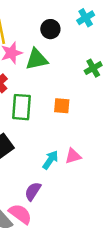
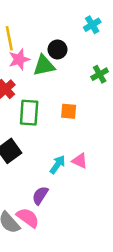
black circle: (50, 29) -> (58, 49), moved
pink triangle: (73, 156) -> (80, 161), turned 42

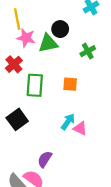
pink star: (19, 59) -> (26, 38), turned 30
green cross: (100, 74) -> (88, 51), moved
cyan arrow: (58, 164) -> (68, 122), moved

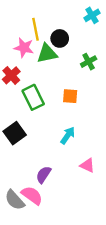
yellow line: (17, 19) -> (35, 29), moved
green rectangle: (35, 85) -> (33, 97), turned -30
pink triangle: (80, 128) -> (87, 165), moved

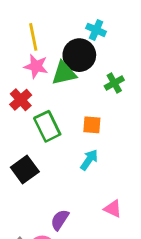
cyan cross: (92, 15) -> (96, 30), moved, turned -35
yellow line: (35, 29) -> (33, 37), moved
black circle: (60, 38) -> (79, 55), size x1.5
cyan arrow: (68, 135) -> (89, 160), moved

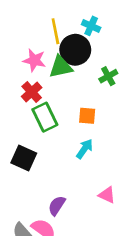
yellow line: (33, 37) -> (55, 31), moved
red cross: (21, 100) -> (32, 92), moved
black square: (25, 170) -> (24, 158), turned -30

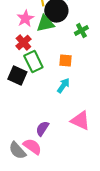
pink star: (34, 60) -> (25, 19), turned 30
black square: (24, 158) -> (17, 76), moved
pink triangle: (107, 195) -> (80, 121), size x1.5

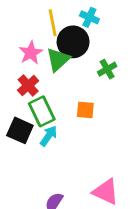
green triangle: (45, 24) -> (58, 60), turned -30
cyan arrow: (63, 86) -> (49, 136), moved

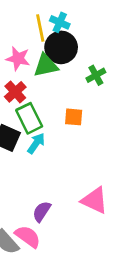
cyan cross: (89, 17) -> (60, 22), moved
pink star: (31, 53) -> (18, 59), turned -30
green triangle: (58, 60) -> (46, 65), turned 30

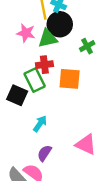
red cross: (15, 92) -> (44, 65), moved, turned 35
orange square: (74, 117) -> (70, 79), size x1.5
cyan arrow: (36, 143) -> (40, 124), moved

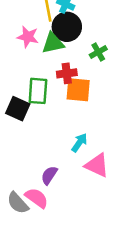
red cross: (44, 65) -> (67, 73), moved
green rectangle: (35, 80) -> (38, 91), turned 30
cyan arrow: (40, 124) -> (79, 143), moved

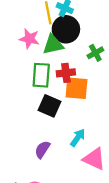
green rectangle: (38, 91) -> (41, 75), moved
black square: (18, 109) -> (49, 106), moved
purple semicircle: (49, 175) -> (42, 149), moved

